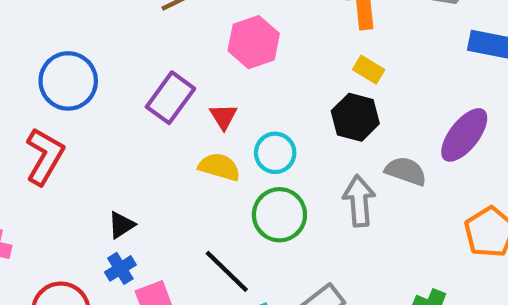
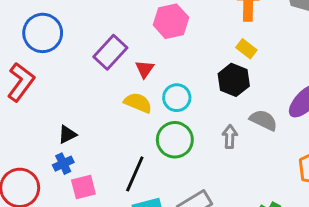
gray arrow: (359, 201) -> (230, 137), size x0.7
black line: (227, 271) -> (135, 174), turned 63

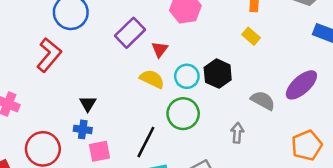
black hexagon: (234, 80) -> (218, 74), moved
black triangle: (67, 134) -> (88, 104), turned -36
gray arrow: (230, 137) -> (237, 133), moved
blue cross: (63, 164) -> (83, 129), turned 30

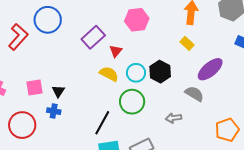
red L-shape: (49, 55) -> (18, 37), moved
purple ellipse: (301, 85) -> (210, 69), moved
gray arrow: (237, 133) -> (174, 118), turned -105
pink square: (100, 151) -> (34, 87), moved

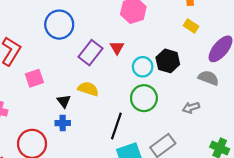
blue circle: (48, 20) -> (59, 25), moved
purple rectangle: (93, 37) -> (91, 53), moved
yellow semicircle: (109, 74) -> (88, 89), moved
pink square: (34, 87) -> (34, 78), moved

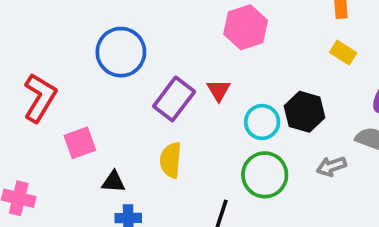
yellow semicircle: (88, 89) -> (171, 160), turned -102
black triangle: (64, 101) -> (113, 182), moved, turned -48
gray arrow: (191, 108) -> (331, 166), moved

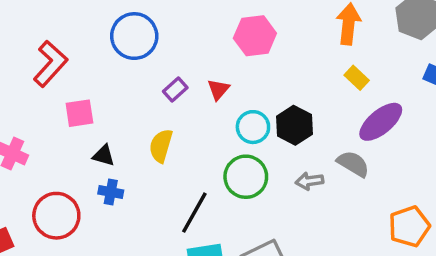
yellow rectangle: (343, 53) -> (357, 78), moved
purple rectangle: (174, 99) -> (175, 89), size x0.6

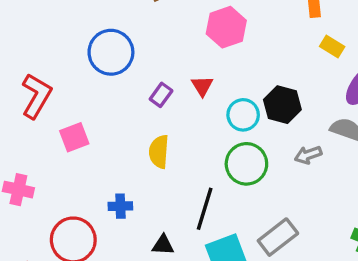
black triangle: (104, 156) -> (163, 245), moved

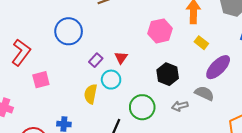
pink hexagon: (226, 27) -> (160, 31), moved
cyan circle: (243, 115) -> (111, 80), moved

